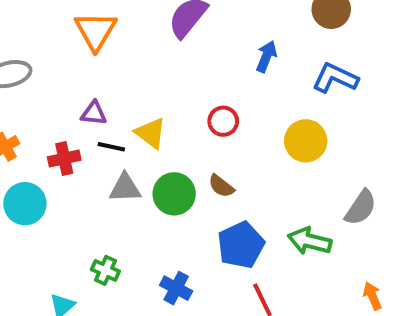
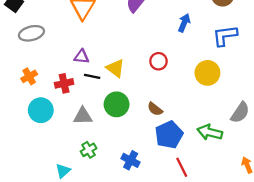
blue L-shape: (335, 78) -> (225, 36), turned -32
brown semicircle: (221, 186) -> (155, 109), moved
gray triangle: (125, 188) -> (83, 116), moved
green circle: (174, 194) -> (117, 104), moved
green cross: (105, 270) -> (89, 150), turned 35

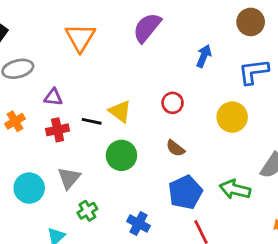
purple triangle: (82, 57) -> (53, 97), moved
brown semicircle: (155, 109) -> (175, 148), moved
cyan circle: (41, 110) -> (29, 188), moved
gray triangle: (83, 116) -> (69, 178), moved, turned -48

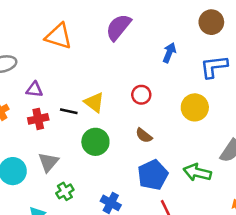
orange triangle: (80, 38) -> (59, 36), turned -44

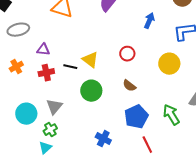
green arrow: (197, 172) -> (171, 115), turned 45
green cross: (65, 191) -> (50, 130), moved

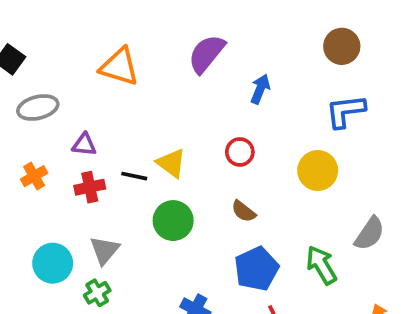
blue arrow: (149, 21) -> (260, 89), moved

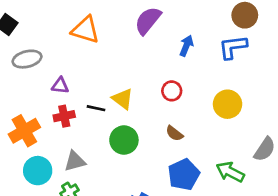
blue L-shape: (345, 111) -> (233, 47), moved
orange cross: (34, 176) -> (24, 131), moved, size x1.6
gray triangle: (105, 250) -> (75, 161), turned 35
green arrow: (321, 265) -> (230, 172), turned -32

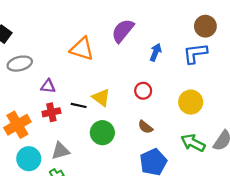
orange triangle: (85, 30) -> (82, 49), moved
green arrow: (230, 172) -> (193, 143), moved

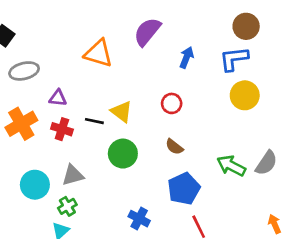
yellow circle: (191, 102) -> (245, 95), moved
red cross: (51, 112) -> (62, 129), turned 30
orange cross: (17, 125) -> (21, 124), moved

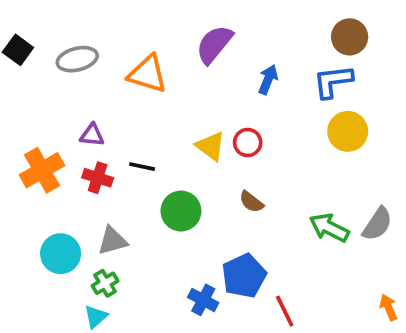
gray ellipse: (24, 71) -> (77, 59), moved
yellow triangle: (122, 112) -> (211, 146), moved
blue pentagon: (184, 189) -> (244, 276), moved

